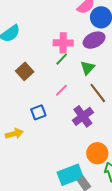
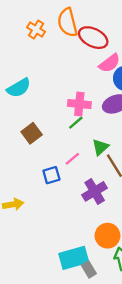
green triangle: (88, 68) -> (100, 147), moved
blue square: (38, 112) -> (51, 175), moved

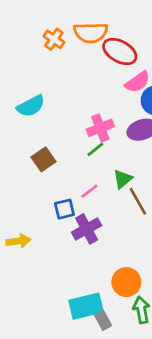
orange semicircle: (68, 22) -> (91, 33), turned -80
pink cross: (79, 104) -> (100, 128), turned -30
purple cross: (95, 191) -> (87, 229), moved

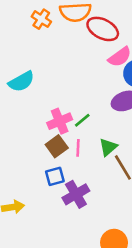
pink cross: (100, 128) -> (60, 121), moved
brown square: (43, 159) -> (57, 146), moved
pink line: (90, 191) -> (78, 148), moved, turned -48

